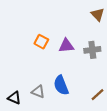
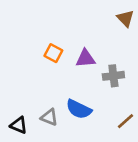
gray cross: (92, 50) -> (113, 76), moved
blue semicircle: (61, 85) -> (79, 109), turned -42

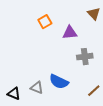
orange square: (53, 53) -> (45, 22), moved, turned 32
purple triangle: (85, 58) -> (70, 33), moved

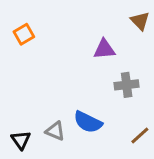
orange square: (45, 22) -> (24, 34), moved
black triangle: (14, 94) -> (21, 140), turned 32

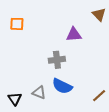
orange square: (24, 34) -> (17, 24), turned 32
gray cross: (127, 85) -> (57, 60), moved

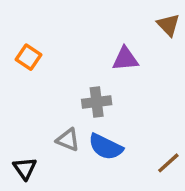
orange square: (17, 24) -> (28, 57), moved, turned 32
gray triangle: (39, 92) -> (68, 140), moved

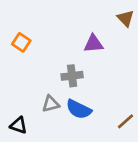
gray triangle: (68, 140) -> (51, 104), turned -36
black triangle: (25, 168) -> (19, 125), turned -36

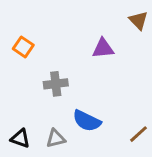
gray cross: (72, 76) -> (56, 84), moved
gray triangle: (51, 104) -> (56, 138), moved

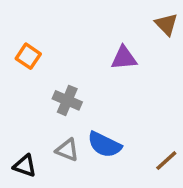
gray cross: (56, 84) -> (67, 100), turned 30
gray triangle: (56, 138) -> (67, 150), moved, turned 36

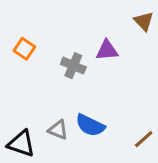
gray cross: (67, 100) -> (73, 66), moved
black triangle: (25, 166) -> (21, 144), size x1.4

